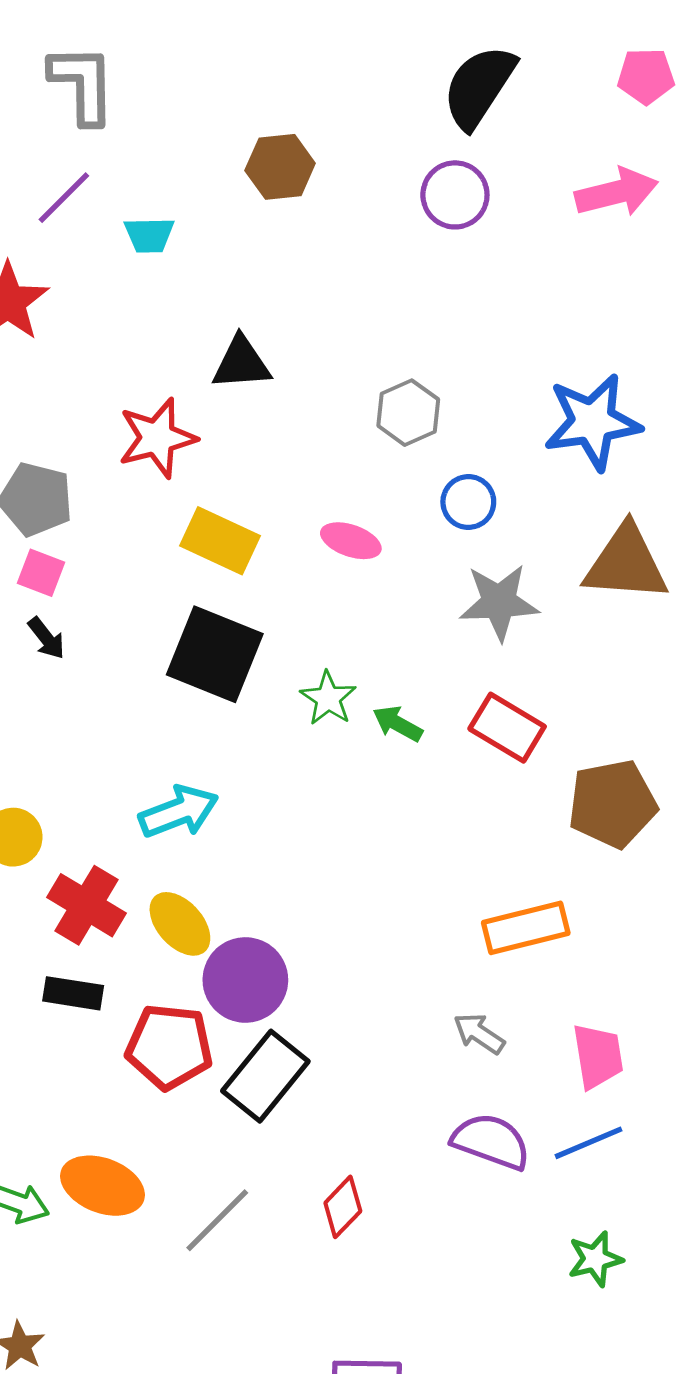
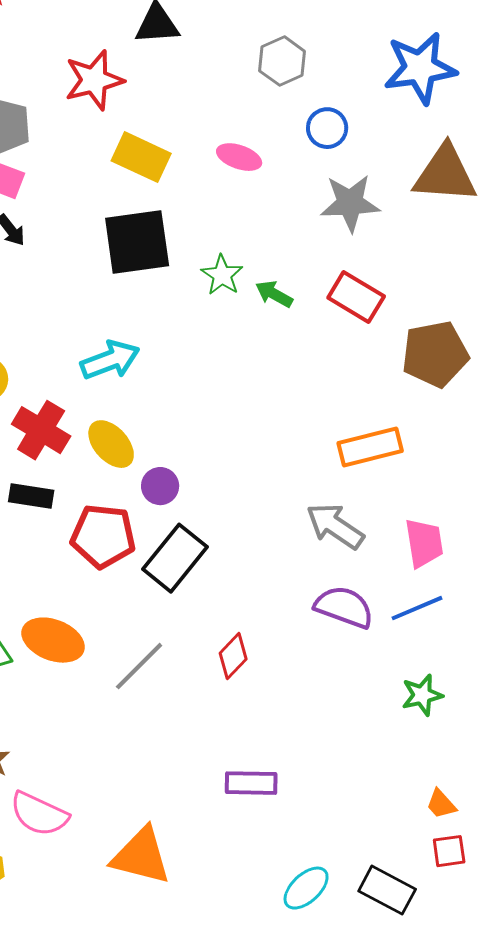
black square: (215, 654) -> (137, 242), turned -30
purple circle: (245, 980) -> (160, 486), size x0.6
gray arrow: (479, 1033) -> (335, 526), size x1.5

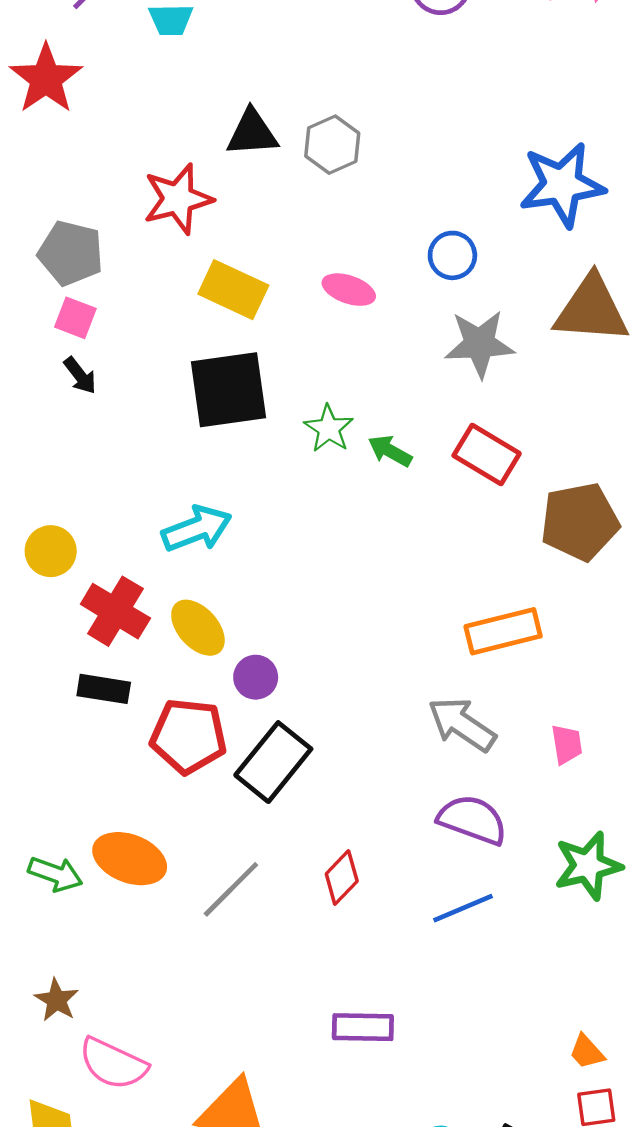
gray hexagon: (282, 61) -> (332, 145), moved
pink trapezoid: (424, 543) -> (567, 744), size x0.7
blue line: (417, 608) -> (463, 908), moved
green star: (422, 695) -> (588, 866), moved, size x1.4

